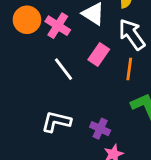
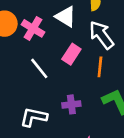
purple cross: (100, 129) -> (71, 104), moved, turned -30

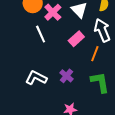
white line: (39, 68) -> (41, 34), moved
purple cross: (71, 104) -> (66, 76), turned 32

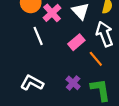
orange line: (95, 54) -> (96, 59), turned -63
purple cross: (66, 76) -> (73, 83), moved

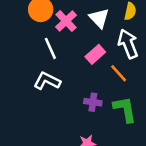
white L-shape: (32, 83) -> (47, 81), moved
purple cross: (73, 83) -> (93, 102), turned -32

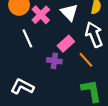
white L-shape: (47, 81) -> (22, 87), moved
purple cross: (93, 102) -> (54, 61), moved

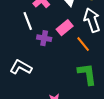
purple cross: (54, 61) -> (44, 38), moved

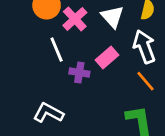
orange line: (83, 44) -> (145, 81), moved

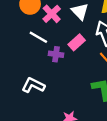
white line: (57, 50) -> (38, 37), turned -36

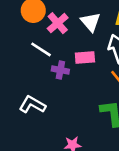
pink rectangle: (77, 42) -> (85, 58), turned 35

